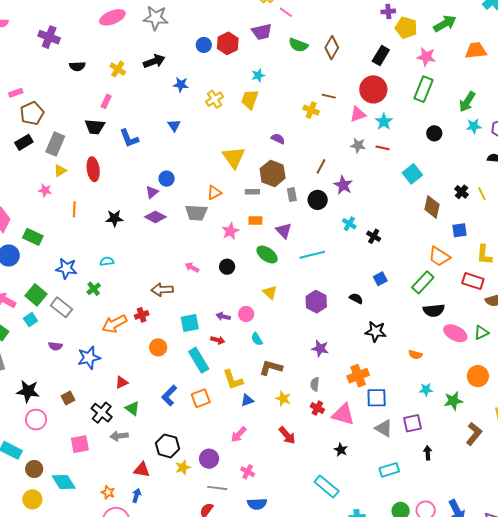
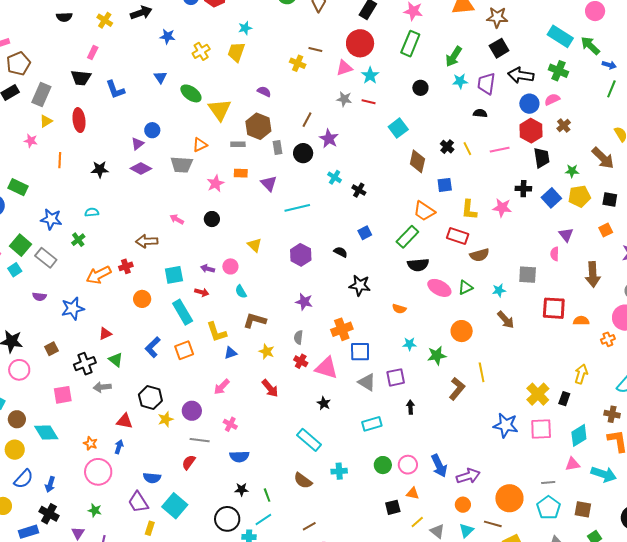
green ellipse: (267, 254) -> (191, 93), moved
black cross: (102, 413) -> (85, 364), turned 30

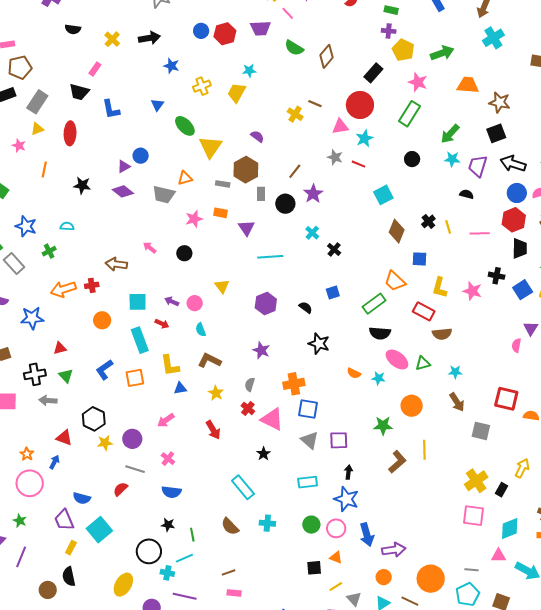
gray square: (528, 275) -> (481, 431), moved
cyan star: (410, 344) -> (379, 378), moved
blue star: (506, 425) -> (346, 499), moved

